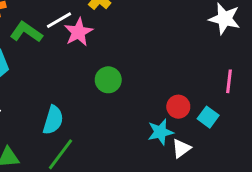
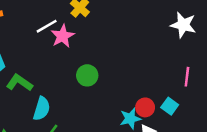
green L-shape: (26, 32) -> (19, 83), moved
red circle: (178, 107) -> (145, 107), moved

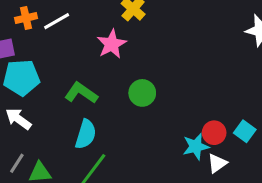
white line: (47, 26) -> (57, 21), moved
green L-shape: (19, 83) -> (81, 93), moved

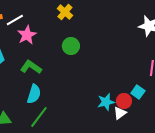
pink star: (112, 44) -> (27, 35), moved
green circle: (142, 93) -> (71, 46), moved
red circle: (214, 133) -> (124, 101), moved

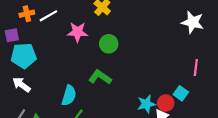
pink star: (27, 35) -> (77, 32), moved, turned 30
green L-shape: (31, 67) -> (100, 77), moved

